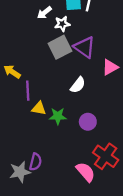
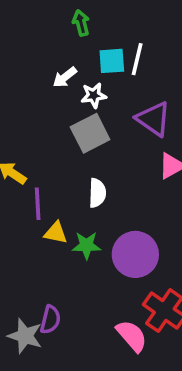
purple triangle: (84, 47) -> (153, 119), moved
white semicircle: (78, 85) -> (97, 193), moved, turned -36
purple circle: (88, 122) -> (135, 254), size x1.6
gray star: (20, 172) -> (25, 336), turned 30

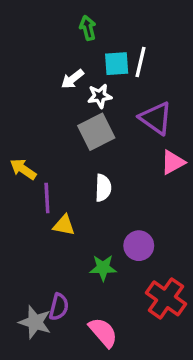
green star: (86, 245) -> (103, 268), moved
purple circle: (135, 254) -> (139, 246), size x0.7
pink semicircle: (132, 336) -> (103, 332), moved

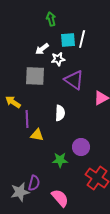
purple triangle: (156, 118) -> (74, 80), moved
gray square: (96, 132) -> (35, 76), moved, turned 30
gray star: (35, 322) -> (20, 192), turned -30

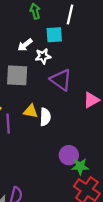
white line: (82, 39) -> (70, 15), moved
yellow triangle: (37, 135) -> (31, 111), moved
green star: (60, 160) -> (80, 166), moved

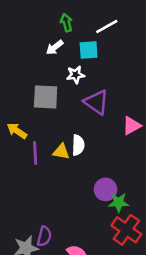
white line: (70, 15) -> (107, 27), turned 48
white arrow: (25, 45) -> (55, 47), moved
yellow triangle: (31, 111) -> (61, 152), moved

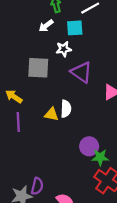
purple line: (35, 153) -> (18, 122), moved

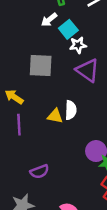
cyan square: (75, 28) -> (68, 29), moved, turned -35
white star: (64, 49) -> (78, 45), moved
purple semicircle: (37, 186) -> (39, 172), moved, turned 56

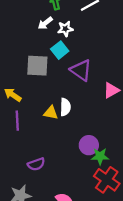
cyan square: (68, 29) -> (60, 50), moved
white star: (78, 45) -> (65, 29), moved

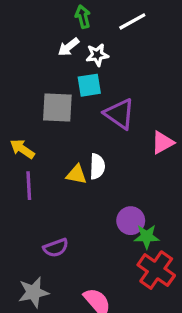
cyan square: (60, 50) -> (89, 85), turned 30

